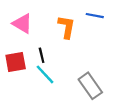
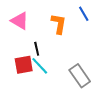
blue line: (95, 16) -> (84, 14), turned 49
red square: (16, 62) -> (24, 65), moved

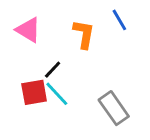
black line: (37, 49) -> (53, 70), turned 56

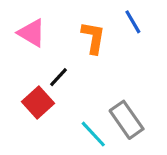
red square: (34, 92) -> (38, 102), turned -32
cyan line: (57, 94) -> (93, 134), moved

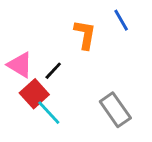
pink triangle: (32, 33) -> (20, 65), moved
cyan line: (93, 134) -> (49, 113), moved

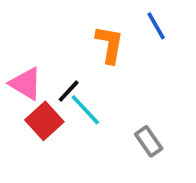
gray rectangle: (115, 110) -> (149, 141), size x0.7
cyan line: (49, 113) -> (85, 110), moved

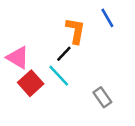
black line: (69, 91) -> (64, 54), moved

